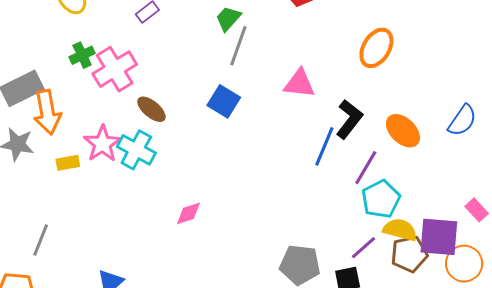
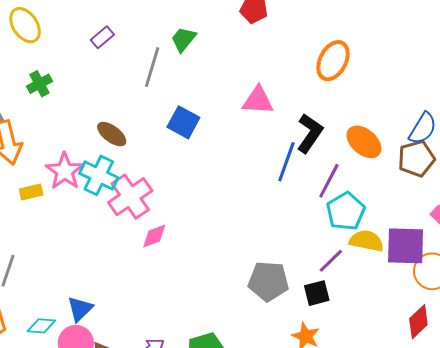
gray line: (238, 46) -> (152, 67), moved
pink cross: (115, 69) -> (130, 197), moved
brown pentagon: (409, 254) -> (416, 159), moved

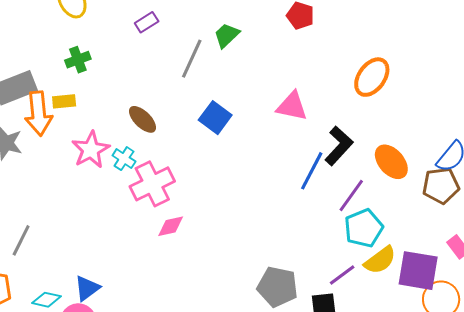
cyan cross: (99, 175) -> (124, 159), size x0.6
yellow rectangle: (31, 192) -> (64, 101), moved
yellow semicircle: (366, 241) -> (380, 260), turned 124

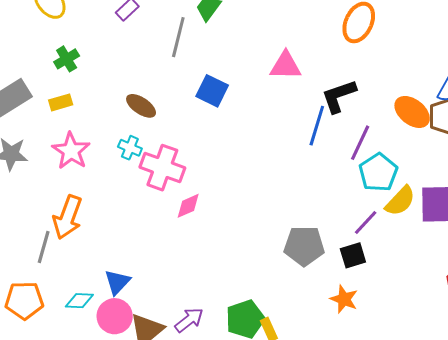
orange arrow: (39, 114) -> (68, 217), moved, turned 36
black L-shape: (339, 146) -> (339, 96), turned -141
pink star: (91, 150) -> (71, 151), moved
orange ellipse: (391, 162) -> (412, 112), moved
pink cross: (152, 184) -> (162, 168), turned -33

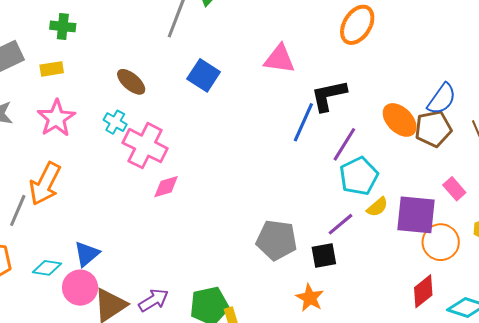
green cross: (67, 59) -> (63, 26), turned 30
yellow semicircle: (400, 201) -> (377, 207), size x0.7

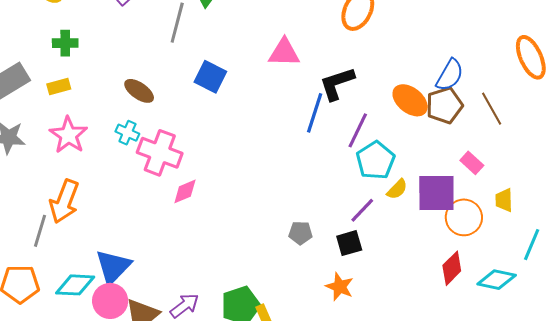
gray pentagon: (277, 240) -> (301, 233), size x0.6
blue triangle: (87, 254) -> (113, 267), size x1.4
cyan diamond: (47, 268) -> (75, 285), size x1.4

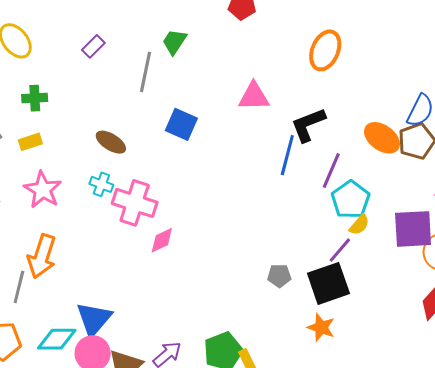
yellow semicircle: (397, 189) -> (359, 225), moved
black square: (349, 243) -> (328, 283), size x1.6

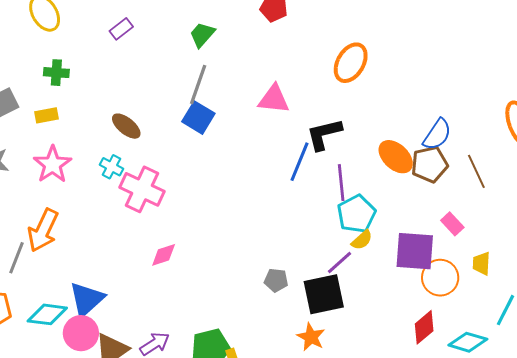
gray line: (145, 72) -> (198, 85), moved
purple line: (331, 170) -> (341, 183), turned -36
pink diamond: (162, 240) -> (164, 255), moved

